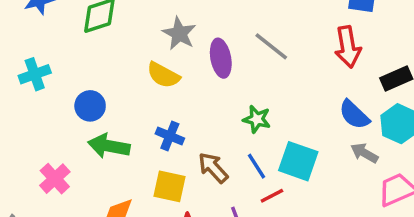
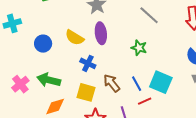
purple ellipse: (221, 58) -> (101, 33), moved
yellow semicircle: (163, 75) -> (75, 38), moved
green star: (257, 119) -> (139, 48), moved
green arrow: (109, 146) -> (49, 80), moved

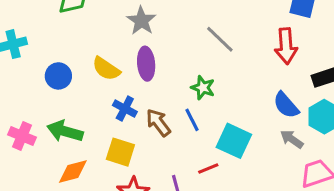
brown arrow: (112, 83) -> (158, 123), moved
pink cross: (20, 84) -> (22, 136), turned -30
blue line: (137, 84) -> (192, 120), moved

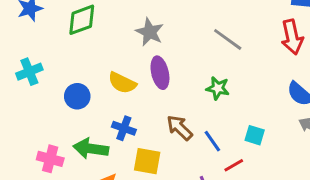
blue cross: (125, 109) -> (124, 128), moved
blue line: (192, 120) -> (212, 141), moved
cyan square: (234, 141) -> (255, 135), size x0.6

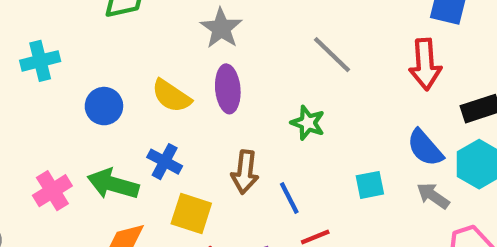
brown arrow: (180, 128) -> (245, 172), turned -136
cyan square: (255, 135) -> (370, 185), moved, turned -36
pink cross: (50, 159) -> (52, 191), turned 35

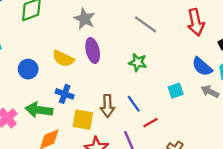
brown arrow: (245, 172) -> (107, 106), moved

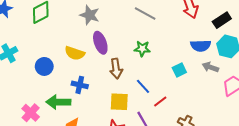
blue semicircle: (202, 67) -> (201, 46), turned -36
brown arrow: (107, 106) -> (116, 69), moved
yellow square: (83, 120) -> (119, 102), moved

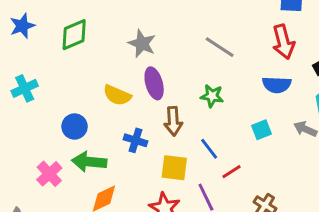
blue semicircle: (201, 46) -> (277, 85), moved
blue circle: (44, 66) -> (75, 126), moved
blue cross: (80, 85) -> (135, 140), moved

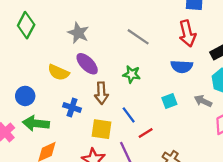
green diamond: (74, 35) -> (26, 25), turned -40
purple ellipse: (154, 83) -> (87, 64), turned -30

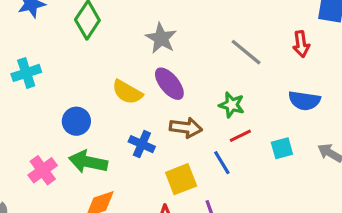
red arrow: (187, 34) -> (301, 44), moved, size x0.7
brown arrow: (101, 93) -> (186, 128), turned -85
yellow square: (102, 129) -> (181, 179), turned -35
red line: (146, 133) -> (240, 136), moved

